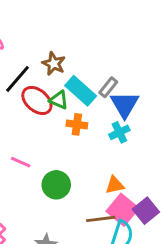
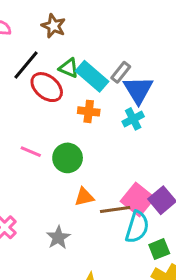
brown star: (54, 64) -> (54, 26), moved
green triangle: (59, 100) -> (69, 68), moved
green circle: (56, 185) -> (68, 158), moved
orange triangle: (115, 185) -> (84, 197), moved

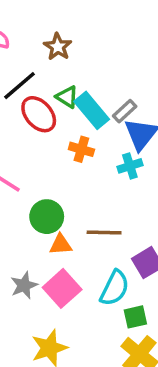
green circle: (68, 158) -> (47, 217), moved
pink square: (138, 200) -> (62, 288), moved
brown line: (115, 210) -> (104, 233), moved

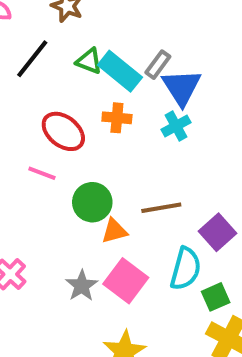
red ellipse: (39, 114) -> (63, 131), moved

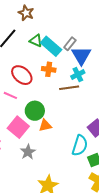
brown line: (161, 208) -> (69, 88), moved
pink square: (126, 281) -> (18, 127), moved

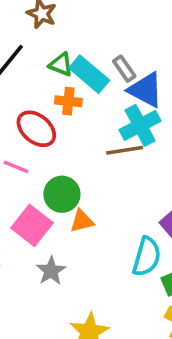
gray rectangle: (70, 44) -> (124, 69), turned -72
blue triangle: (81, 55) -> (146, 90), turned -30
orange cross: (49, 69) -> (68, 101), moved
cyan cross: (78, 75) -> (140, 125), size x1.5

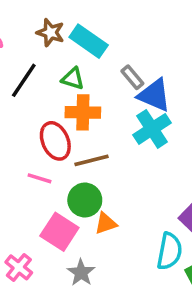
cyan rectangle: (89, 74) -> (89, 41), moved
orange cross: (68, 101) -> (83, 112), size x1.4
red ellipse: (36, 129) -> (55, 141), turned 33
brown line: (125, 150) -> (91, 160), moved

